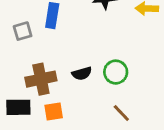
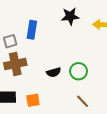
brown cross: (41, 79) -> (15, 64), moved

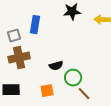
green circle: (79, 71) -> (73, 78), moved
orange square: (33, 100) -> (47, 91), moved

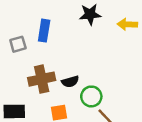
brown cross: (19, 58) -> (42, 79), moved

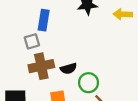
gray square: (18, 44) -> (32, 41), moved

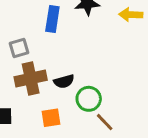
blue rectangle: (44, 20) -> (52, 19), moved

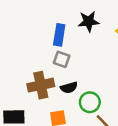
gray square: (19, 48) -> (62, 59), moved, turned 35

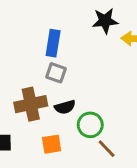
black star: (89, 21) -> (105, 21), moved

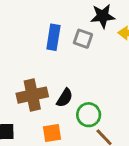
gray square: (56, 73) -> (83, 39), moved
black semicircle: (65, 107) -> (65, 98), turned -42

